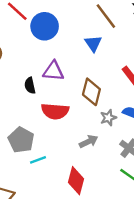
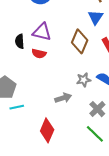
blue triangle: (93, 43) -> (96, 17), moved
brown diamond: (91, 92) -> (80, 41), moved
red semicircle: (55, 111) -> (39, 54), moved, size x0.6

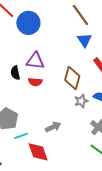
brown diamond: (80, 41) -> (72, 78), moved
gray arrow: (63, 98) -> (53, 127), moved
red diamond: (47, 130) -> (38, 152), moved, turned -35

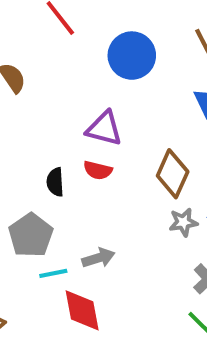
blue circle: (28, 23) -> (132, 56), moved
black semicircle: (15, 73) -> (55, 182), moved
gray arrow: (53, 127) -> (98, 258), moved

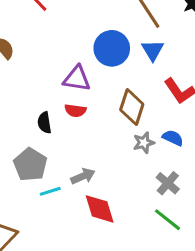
blue circle: (132, 56) -> (112, 48), moved
red diamond: (82, 310) -> (100, 209), moved

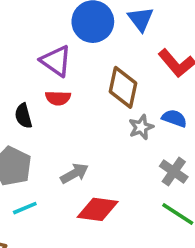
purple triangle: (77, 79) -> (56, 61), turned 32
cyan line: (50, 191) -> (25, 208), moved
red diamond: (100, 209) -> (98, 209), turned -60

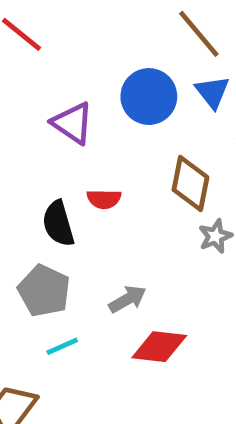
purple triangle: (56, 61) -> (73, 123), moved
black semicircle: (23, 116) -> (58, 224), size x1.4

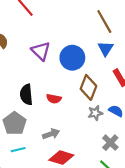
blue circle: (149, 96) -> (72, 58), moved
red semicircle: (104, 199) -> (54, 99), moved

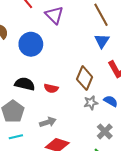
purple triangle: (41, 51) -> (54, 15), moved
blue circle: (72, 58) -> (31, 44), moved
black semicircle: (26, 95) -> (25, 84), turned 108

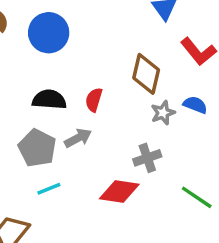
red semicircle: (51, 88) -> (94, 100), turned 104
gray arrow: (48, 122) -> (78, 138), moved
gray cross: (105, 131) -> (147, 158), moved, turned 35

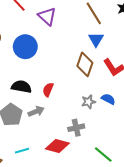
brown diamond: (146, 74) -> (85, 64), moved
cyan line: (49, 189) -> (22, 151), moved

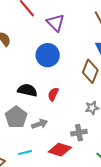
blue circle: (25, 47) -> (48, 55), moved
gray arrow: (36, 111) -> (40, 124), moved

